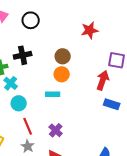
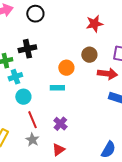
brown circle: (63, 56) -> (89, 55), moved
red arrow: (103, 80) -> (107, 74), turned 78
cyan cross: (11, 83) -> (15, 77), turned 32

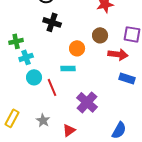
black cross: (27, 49) -> (52, 22), moved, turned 30
red line: (32, 120) -> (52, 87), moved
purple cross: (60, 124) -> (87, 102), moved, size x1.5

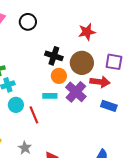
black cross: (52, 22) -> (54, 56), moved
brown circle: (100, 35) -> (82, 63), size x1.5
purple cross: (87, 102) -> (76, 92), moved

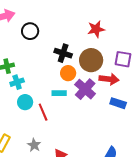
black circle: (28, 22) -> (30, 31), moved

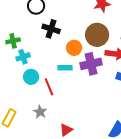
black cross: (63, 53) -> (51, 29), moved
purple cross: (85, 89) -> (91, 64), turned 35
gray star: (34, 145) -> (40, 112), moved

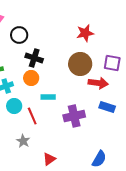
orange circle: (74, 48) -> (31, 78), moved
purple cross: (91, 64) -> (74, 116), moved

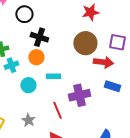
cyan circle: (14, 106) -> (28, 85), moved
red line: (32, 116) -> (57, 110), moved

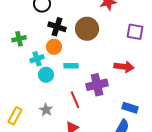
brown circle: (85, 43) -> (87, 29), moved
red arrow: (103, 62) -> (124, 67), moved
cyan cross: (11, 65) -> (37, 59), moved
blue rectangle: (112, 86) -> (130, 108), moved

